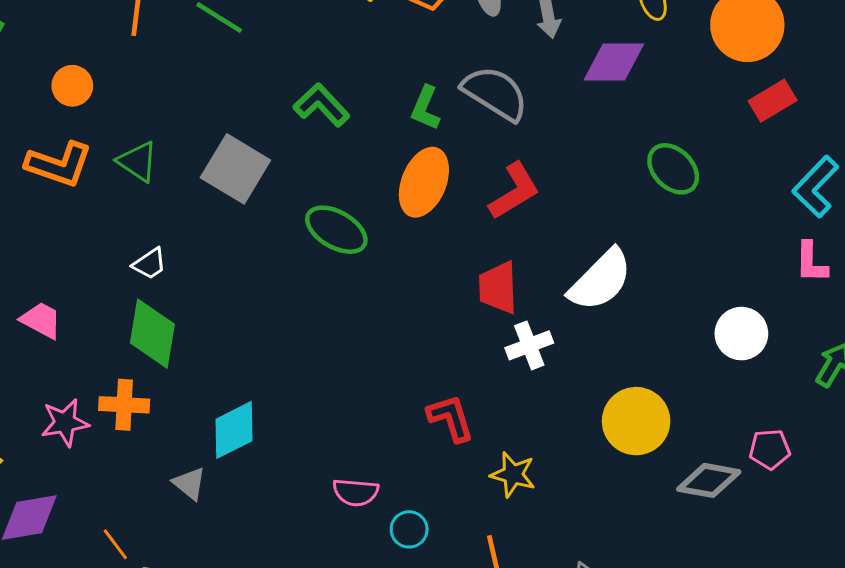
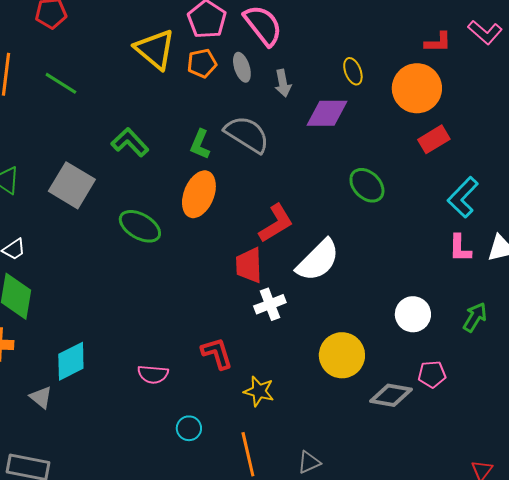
red L-shape: (514, 191) -> (276, 223), moved
white circle: (741, 334) -> (413, 314), moved
pink semicircle: (356, 492) -> (153, 374), moved

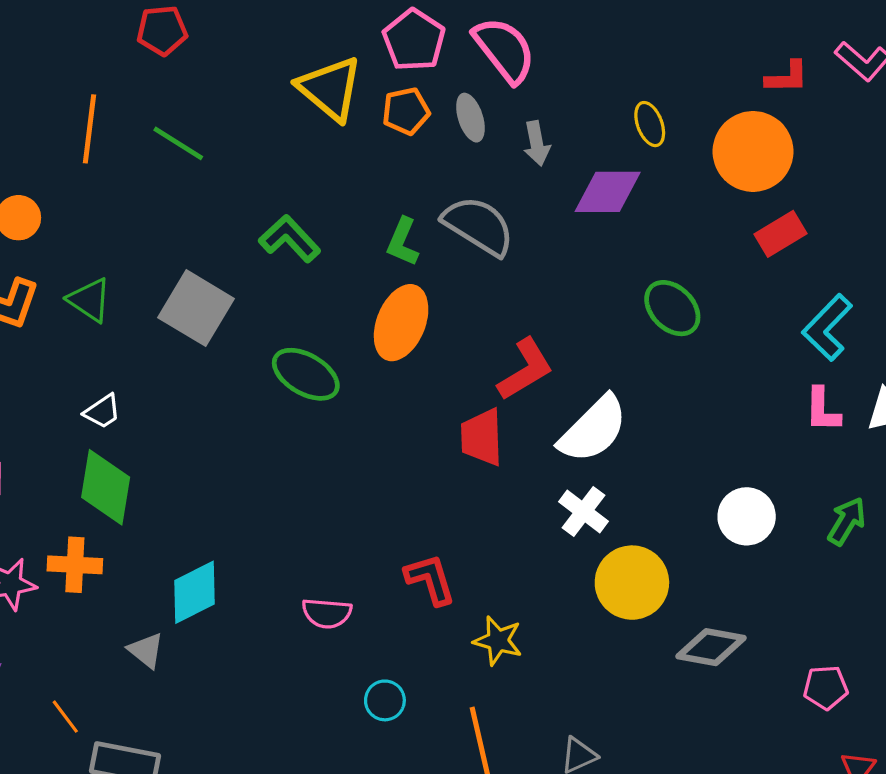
white cross: (270, 304) -> (583, 512), moved, turned -32
pink pentagon: (432, 374) -> (826, 687), moved

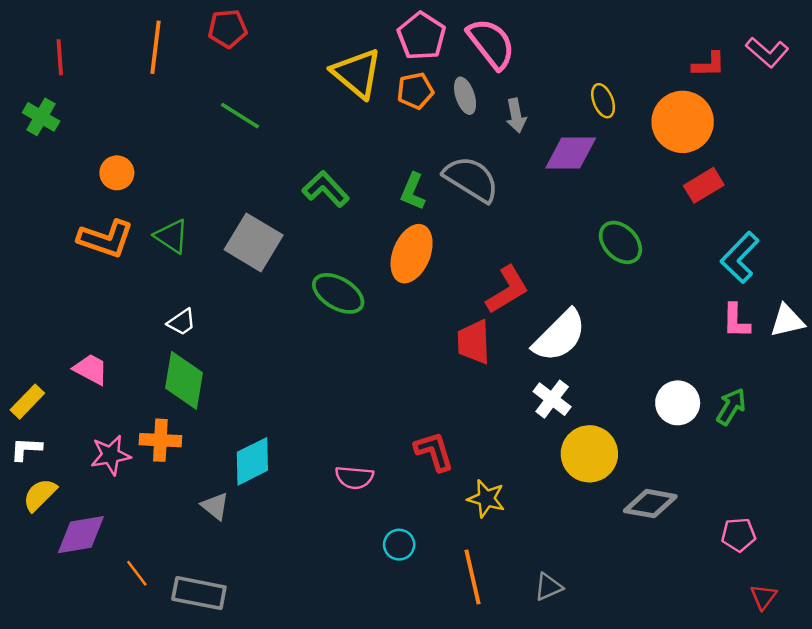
orange line: (89, 129) -> (155, 47), moved
green arrow: (847, 521) -> (731, 407), moved
orange line: (65, 717) -> (137, 573), moved

